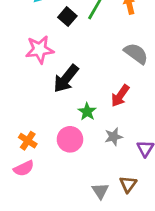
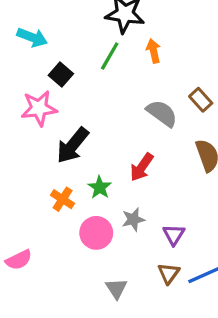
black square: (67, 17) -> (61, 75), moved
pink circle: (70, 139) -> (96, 233), moved
orange cross: (28, 141) -> (63, 199), moved
brown triangle: (128, 184) -> (169, 273), moved

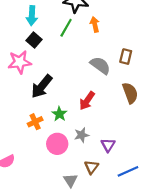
cyan arrow: (32, 37) -> (32, 16), moved, turned 72
brown rectangle: (201, 100) -> (126, 57), turned 56
orange cross: (63, 199) -> (35, 122), turned 32
brown triangle: (169, 273) -> (91, 167), moved

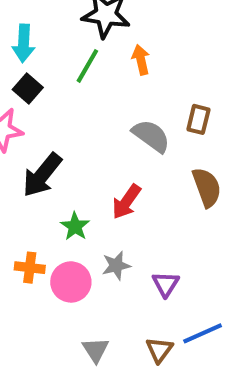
orange cross: (35, 122) -> (30, 268), moved, turned 32
brown triangle: (91, 167) -> (159, 350), moved

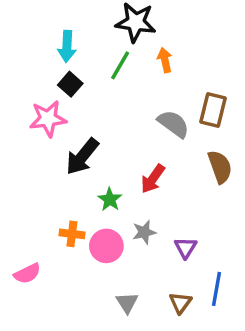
brown rectangle: (198, 119) -> (213, 110), size x1.4
blue line: (203, 333) -> (216, 289), turned -56

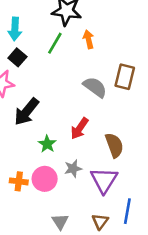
brown semicircle: (220, 167) -> (114, 145), moved
orange cross: (72, 234) -> (19, 181), moved
purple triangle: (186, 248) -> (104, 180), size x1.6

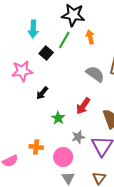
black square: (17, 57) -> (46, 53), moved
black arrow: (27, 112) -> (42, 93), size x0.6
pink circle: (45, 179) -> (63, 157), moved

